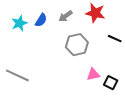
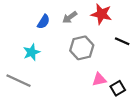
cyan star: (19, 23) -> (32, 52), moved
black square: (111, 83) -> (118, 88), turned 32

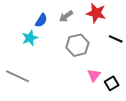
cyan star: (32, 52) -> (30, 38), moved
pink triangle: (99, 80) -> (94, 75), turned -40

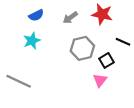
blue semicircle: (41, 20) -> (36, 15), moved, turned 32
black square: (112, 83) -> (107, 60), moved

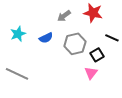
blue semicircle: (36, 15) -> (46, 38), moved
cyan star: (32, 41) -> (18, 34), moved

